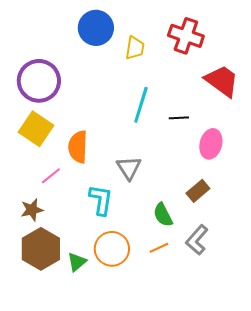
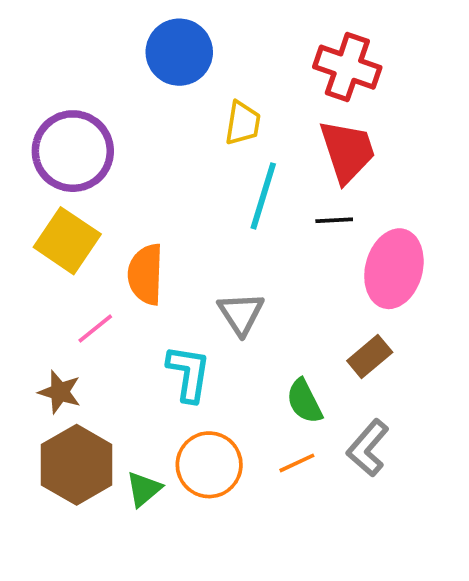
yellow trapezoid: (135, 48) -> (243, 123), moved
red trapezoid: (222, 81) -> (347, 151), moved, turned 36
pink ellipse: (211, 144) -> (394, 269), size x1.4
brown star: (32, 210) -> (60, 392), turned 30

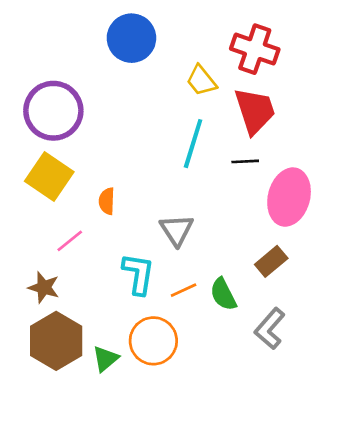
yellow trapezoid: (243, 123) -> (201, 81), moved, turned 132
orange semicircle: (146, 274) -> (107, 201), size x0.6
orange line: (297, 463) -> (184, 290), moved

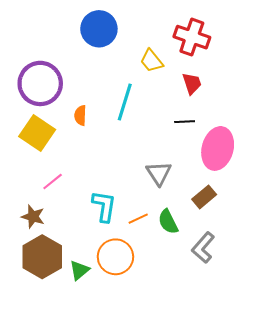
red trapezoid: (255, 111) -> (192, 83), size x0.6
cyan line: (193, 144) -> (125, 102), moved
orange semicircle: (107, 201) -> (80, 115), moved
gray triangle: (177, 230) -> (159, 173), moved

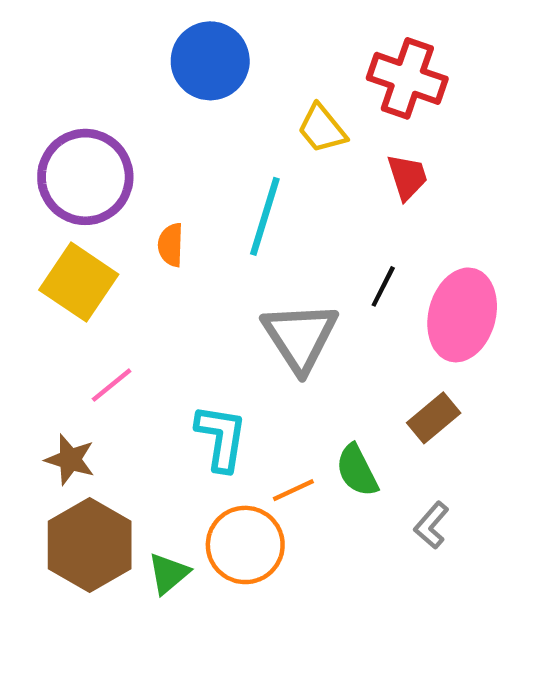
black line: (185, 122) -> (383, 286), moved, turned -60
gray triangle: (159, 173) -> (300, 337), moved, size x1.4
orange line: (138, 219) -> (293, 490), moved
gray L-shape: (203, 248) -> (431, 525), size x0.7

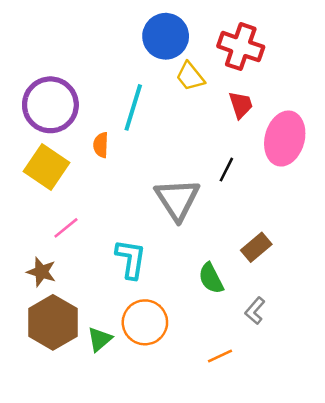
blue circle: (210, 61) -> (166, 36), moved
cyan line: (265, 216) -> (133, 107), moved
pink ellipse: (462, 315) -> (285, 139), moved
orange line: (293, 490) -> (220, 356), moved

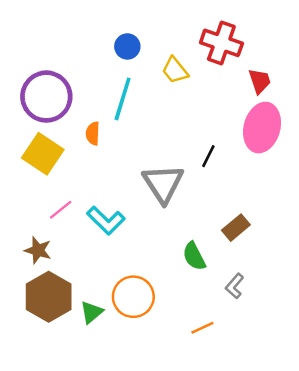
blue circle: (166, 36) -> (127, 46), moved, size x0.6
red trapezoid: (241, 105) -> (260, 81), moved
cyan L-shape: (131, 259) -> (106, 220), moved, turned 126

